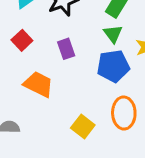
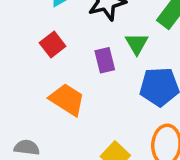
green triangle: (113, 34) -> (137, 44), moved

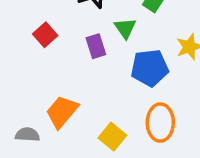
orange trapezoid: (67, 100) -> (62, 112), moved, turned -78

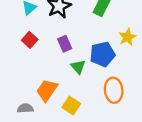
green triangle: (125, 28) -> (78, 67), moved
yellow square: (112, 137) -> (71, 105), moved

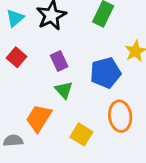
green triangle: (78, 67) -> (64, 90), moved
yellow square: (71, 105) -> (81, 134), moved

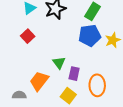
purple rectangle: (59, 61) -> (74, 74), moved, turned 32
blue pentagon: (105, 73) -> (90, 35), moved

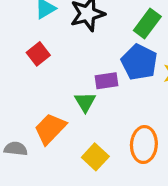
blue pentagon: (90, 35) -> (139, 62), turned 30
purple rectangle: (74, 74) -> (107, 81), moved, turned 64

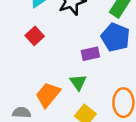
green triangle: (85, 102) -> (78, 82), moved

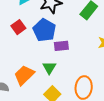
blue pentagon: (115, 37) -> (44, 30), moved

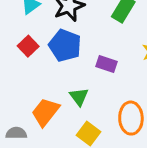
purple rectangle: (61, 46) -> (107, 64), moved, turned 32

